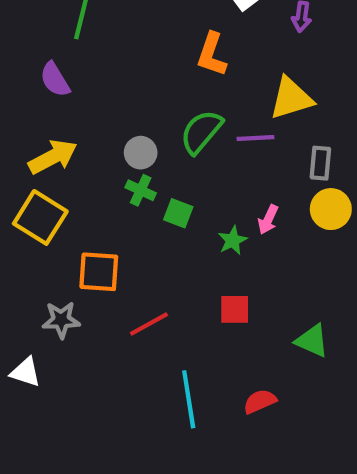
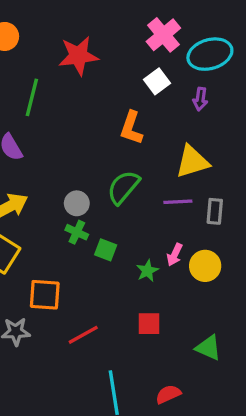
purple line: (256, 138) -> (178, 202), moved
yellow circle: (331, 209) -> (205, 266), moved

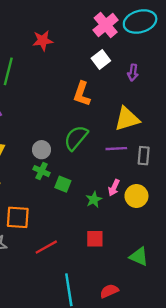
cyan ellipse: (210, 54) -> (140, 22), moved
red star: (78, 56) -> (43, 40), size x0.7

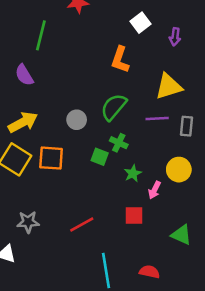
green cross: (42, 171) -> (119, 143), moved
pink arrow: (114, 188) -> (155, 190), moved
orange square: (18, 217) -> (51, 158), moved
red semicircle: (109, 291) -> (149, 272), turned 36

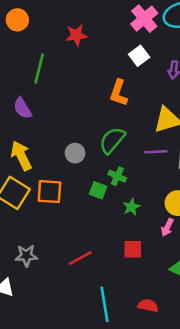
yellow arrow: (23, 122) -> (21, 156), turned -88
pink arrow: (155, 190) -> (167, 227), moved

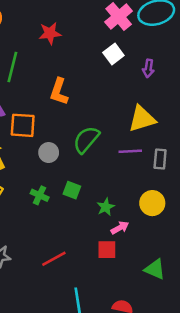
orange L-shape: (119, 93) -> (59, 92), moved
green cross: (117, 176) -> (40, 195), moved
orange square: (49, 192) -> (23, 125), moved
pink arrow: (167, 227) -> (120, 228), moved, turned -144

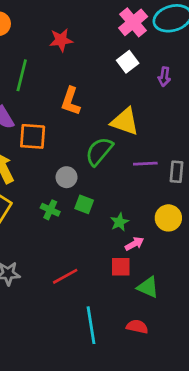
yellow triangle: (142, 119) -> (125, 122), moved, turned 36
gray circle: (49, 153) -> (67, 177), moved
green triangle: (155, 269) -> (148, 287), moved

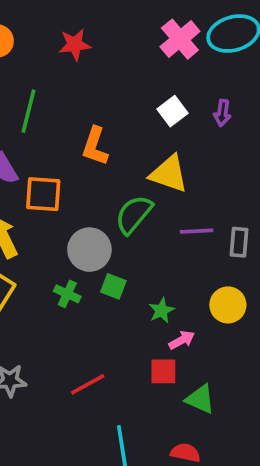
red star: (61, 40) -> (75, 45), moved
white square: (128, 62) -> (173, 111), moved
gray circle: (67, 177) -> (89, 250), size x1.5

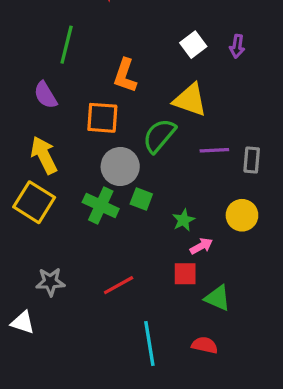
orange square: (43, 194) -> (102, 118), moved
green cross: (67, 294) -> (101, 205), size x1.5

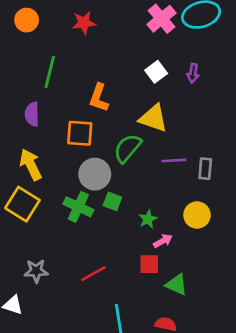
purple semicircle: (45, 95) -> (32, 114), turned 30

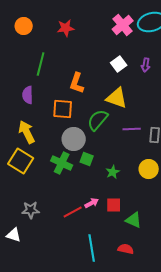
pink arrow: (163, 241) -> (92, 203), moved

